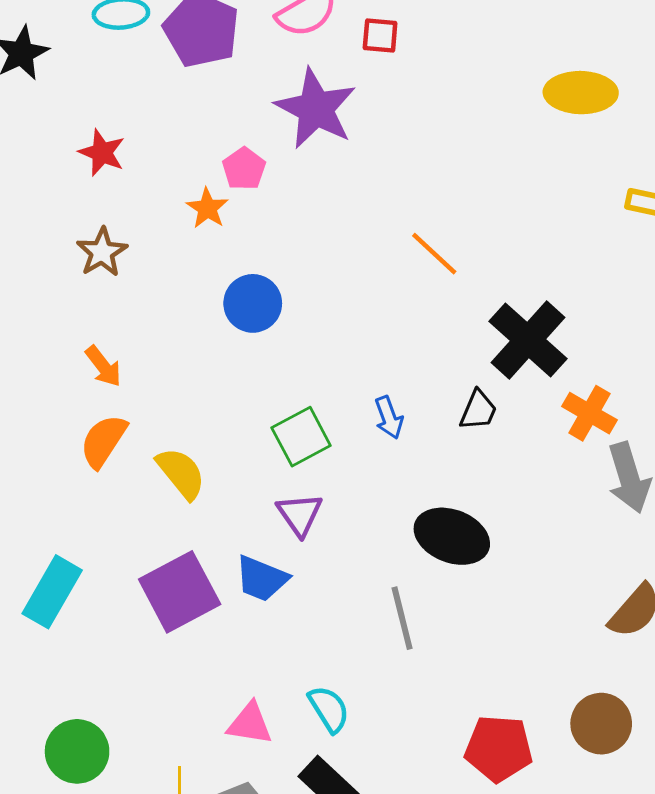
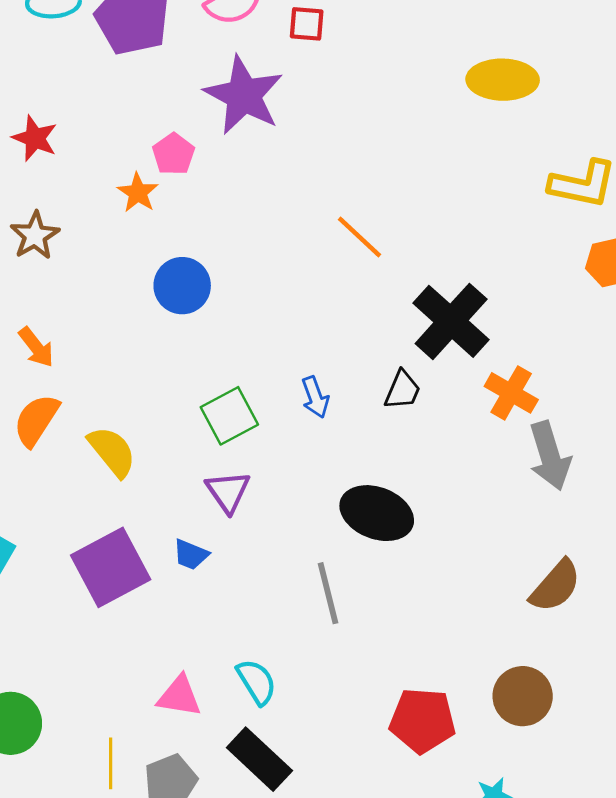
blue trapezoid: (262, 579) -> (191, 555), size x0.7

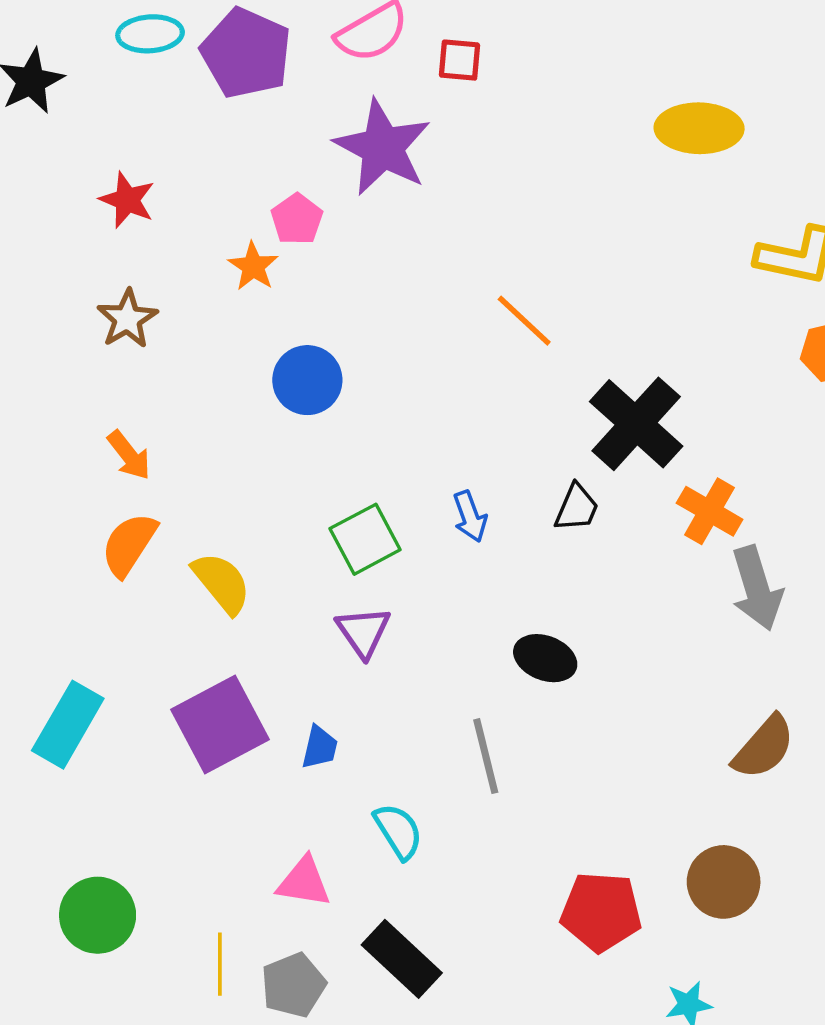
black ellipse: (377, 513) -> (545, 658), size x0.7
blue trapezoid: (191, 555) -> (320, 747), moved, turned -99
cyan semicircle: (257, 682) -> (398, 831), moved

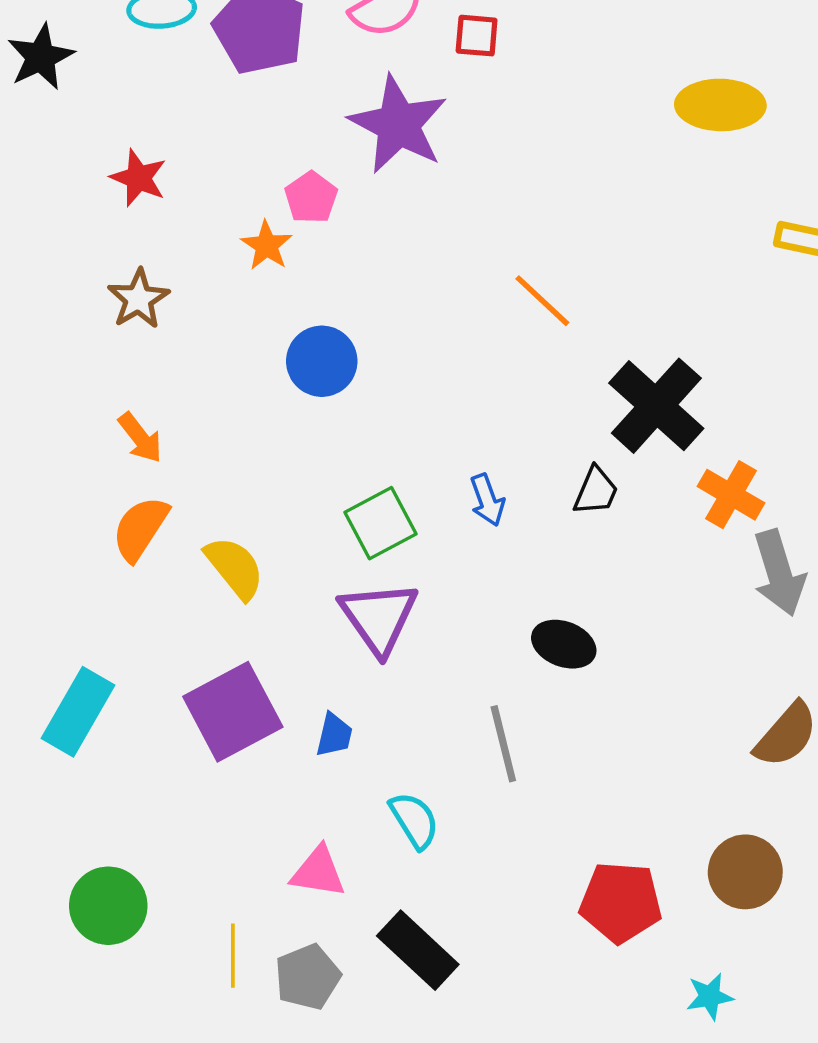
purple triangle: (363, 632) -> (379, 617), size x1.4

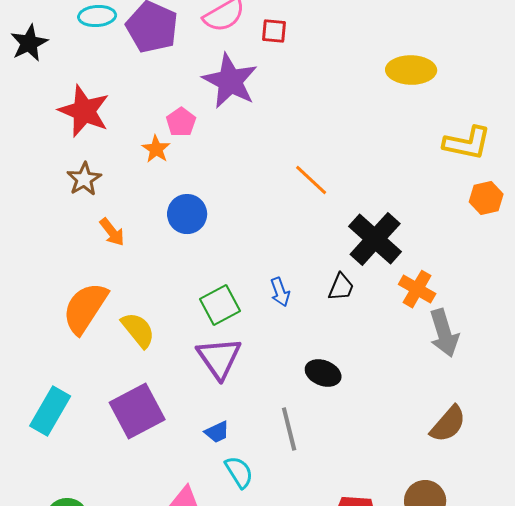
red star: (138, 178) -> (84, 111), size x1.6
orange arrow: (140, 438) -> (112, 232), moved
orange semicircle: (140, 528) -> (85, 308), size x1.4
blue trapezoid: (334, 735) -> (217, 432), moved, turned 52

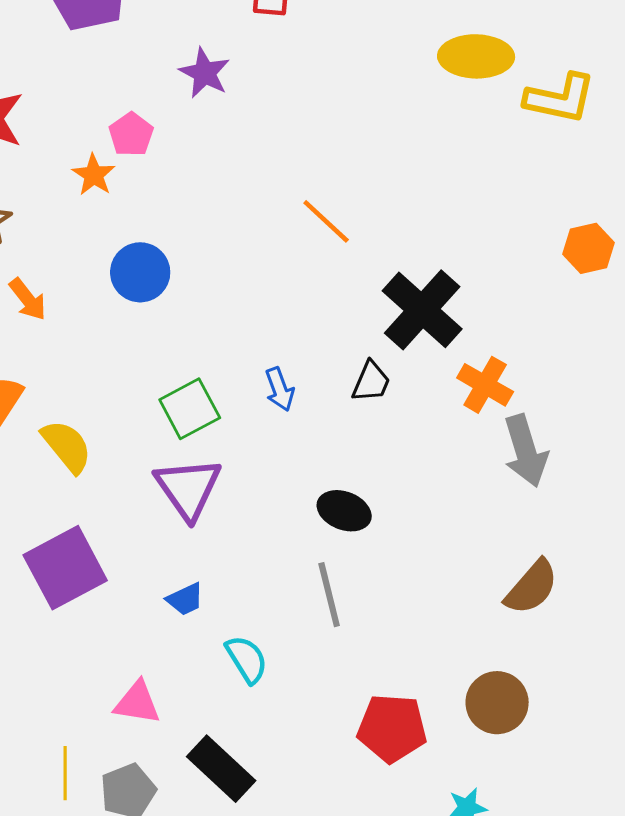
purple star: (230, 81) -> (205, 73), size x0.6
yellow L-shape: (467, 143) -> (560, 98), moved
gray line: (289, 429) -> (329, 595), moved
cyan semicircle: (239, 472) -> (247, 659), moved

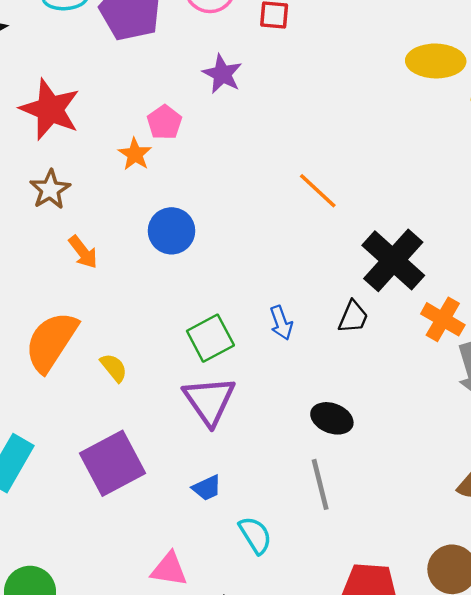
yellow semicircle: (67, 446) -> (114, 368), size x0.7

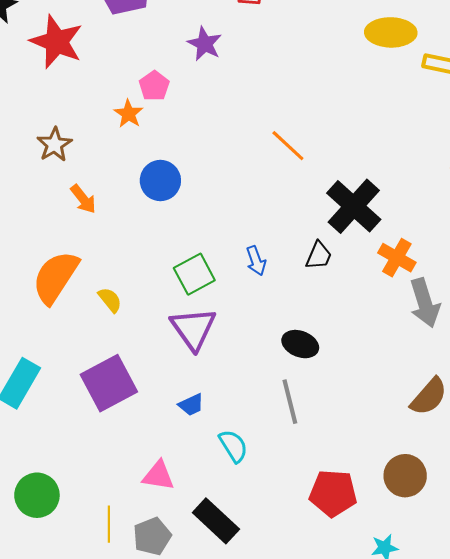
red star: (50, 109) -> (57, 42), moved

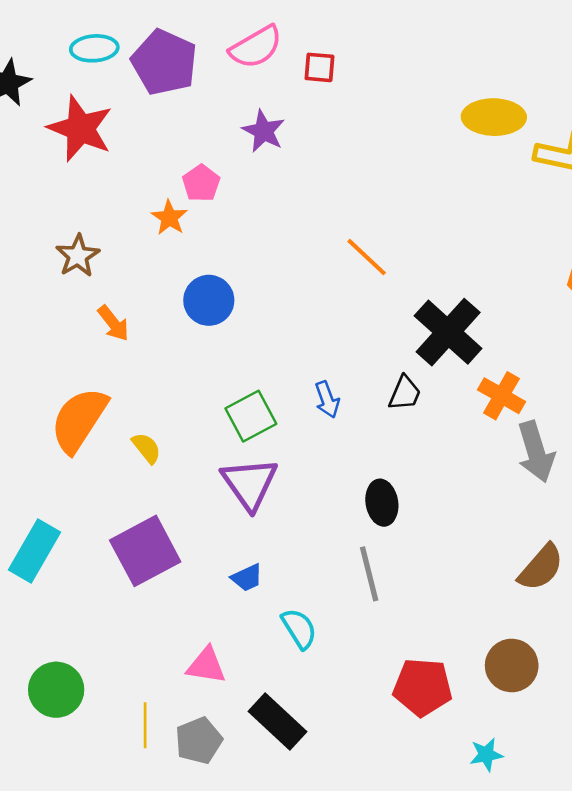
black ellipse: (300, 344) -> (382, 503), turned 60

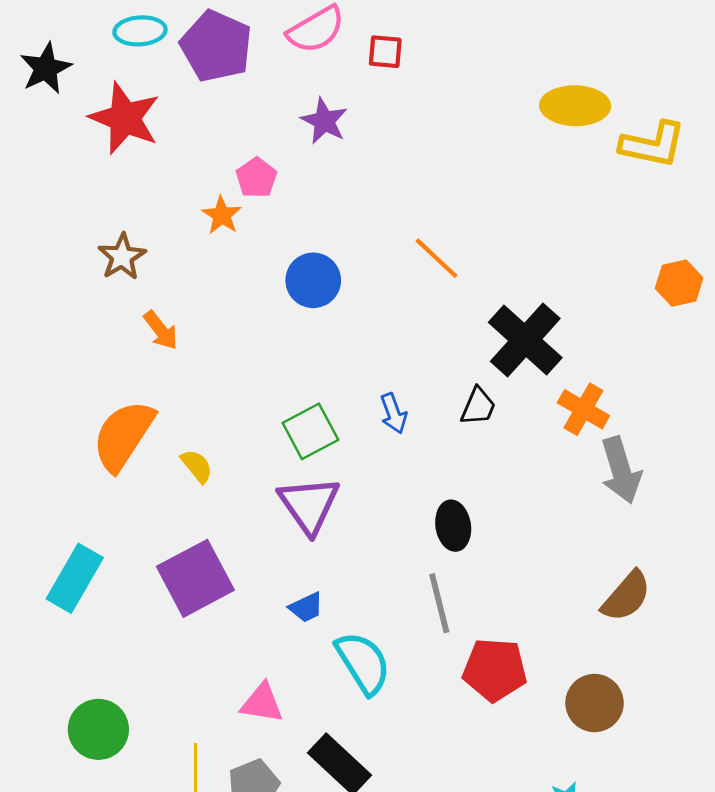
blue circle: (209, 300) -> (313, 280), moved
cyan semicircle: (299, 629) -> (363, 663), size x1.4
red pentagon: (423, 687) -> (495, 670), moved

